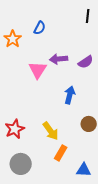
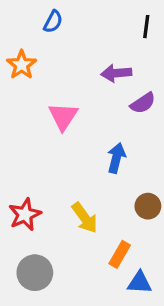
blue semicircle: (40, 28) -> (53, 22), moved
purple arrow: (59, 59) -> (116, 73), moved
orange rectangle: (61, 153) -> (120, 254), moved

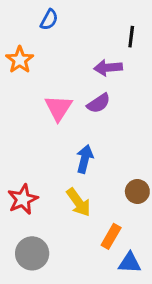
black line: (146, 27) -> (131, 37), moved
purple semicircle: (143, 103) -> (99, 103), moved
blue arrow: (116, 158) -> (85, 159), moved

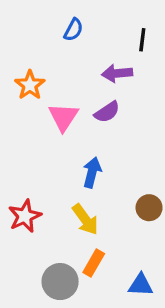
blue semicircle: (49, 20) -> (73, 30), moved
orange star: (20, 60) -> (30, 85), moved
orange rectangle: (111, 236) -> (94, 263), moved
gray circle: (32, 253) -> (60, 282), moved

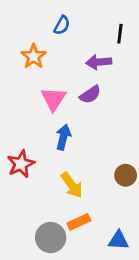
orange star: (30, 85) -> (34, 56), moved
blue arrow: (92, 172) -> (63, 137), moved
red star: (25, 216) -> (21, 164), moved
orange rectangle: (94, 263) -> (79, 222), turned 35

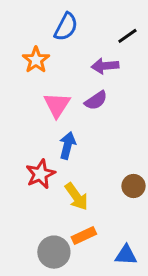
blue semicircle: (62, 25) -> (66, 27), size x1.4
black line: (120, 34) -> (127, 36), turned 48
red star: (21, 164) -> (40, 174), moved

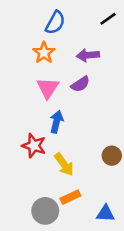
black line: (127, 36) -> (108, 19), moved
orange star: (36, 60) -> (44, 53), moved
red star: (40, 174) -> (34, 146), turned -30

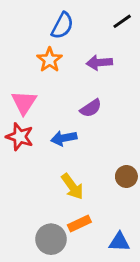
purple semicircle: (80, 84) -> (91, 108), moved
pink triangle: (48, 88) -> (24, 102), moved
blue arrow: (57, 122) -> (64, 138), turned -115
red star: (34, 146) -> (20, 137), moved

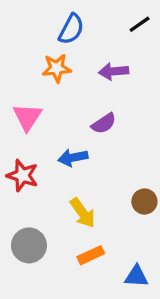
orange star: (50, 60) -> (57, 68), turned 30
red star: (20, 137) -> (22, 175), moved
gray circle: (51, 239) -> (29, 245), moved

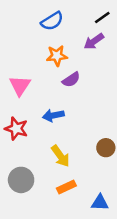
blue semicircle: (71, 29) -> (52, 21), turned 30
orange star: (57, 68) -> (57, 56), moved
purple arrow: (114, 71) -> (94, 41), moved, turned -30
purple semicircle: (104, 123) -> (71, 80), moved

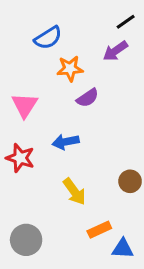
blue semicircle: (52, 21) -> (48, 38), moved
gray circle: (21, 180) -> (26, 240), moved
orange rectangle: (66, 187) -> (99, 230), moved

